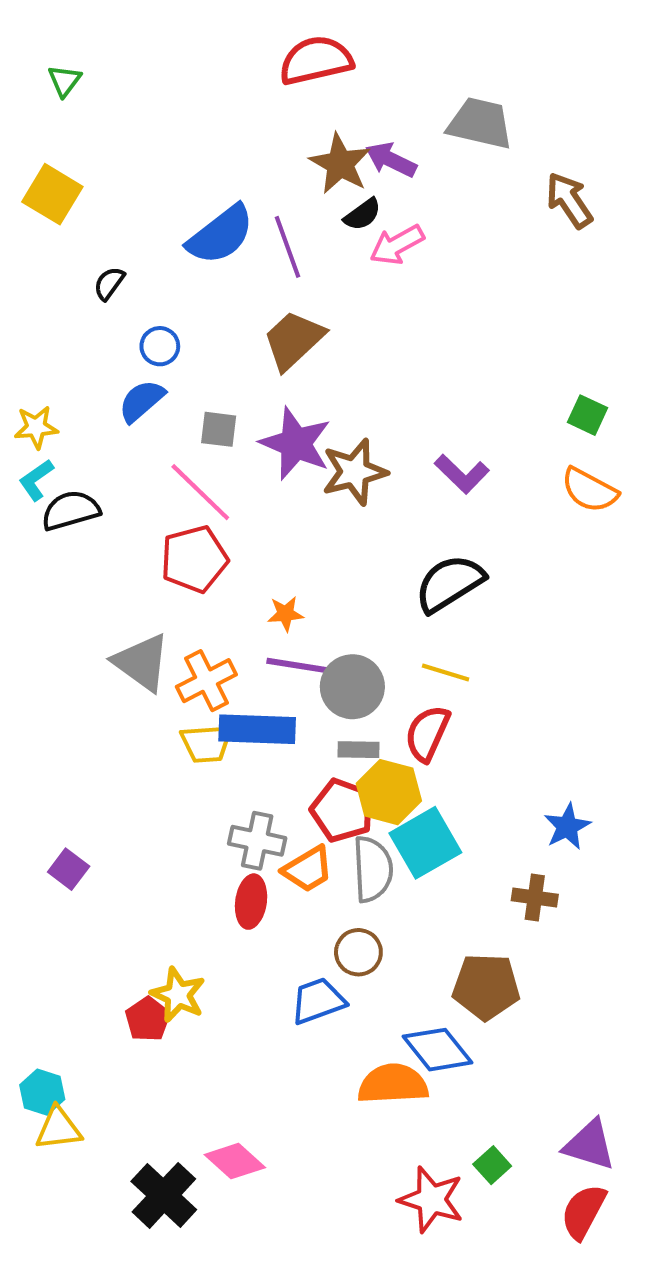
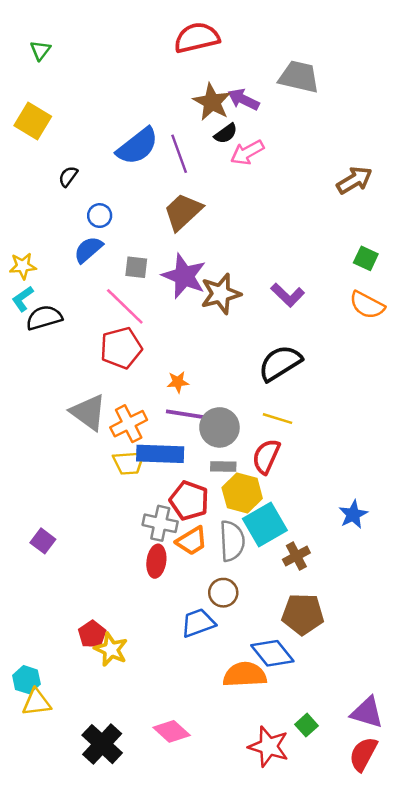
brown arrow: (569, 200) -> (354, 180), moved, turned 93
red pentagon: (342, 810) -> (189, 501), moved
brown cross: (535, 898) -> (296, 556), moved, turned -36
yellow star: (178, 995) -> (111, 649), moved
pink diamond: (235, 1161) -> (172, 731), moved

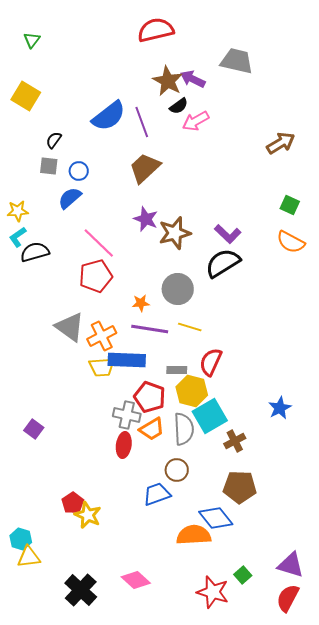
gray square: (136, 267) -> (49, 166), moved
purple star: (184, 276) -> (146, 219), size x0.7
black semicircle: (280, 363) -> (223, 263), moved
yellow line: (277, 419) -> (190, 327), moved
gray circle: (219, 427) -> (178, 289), moved

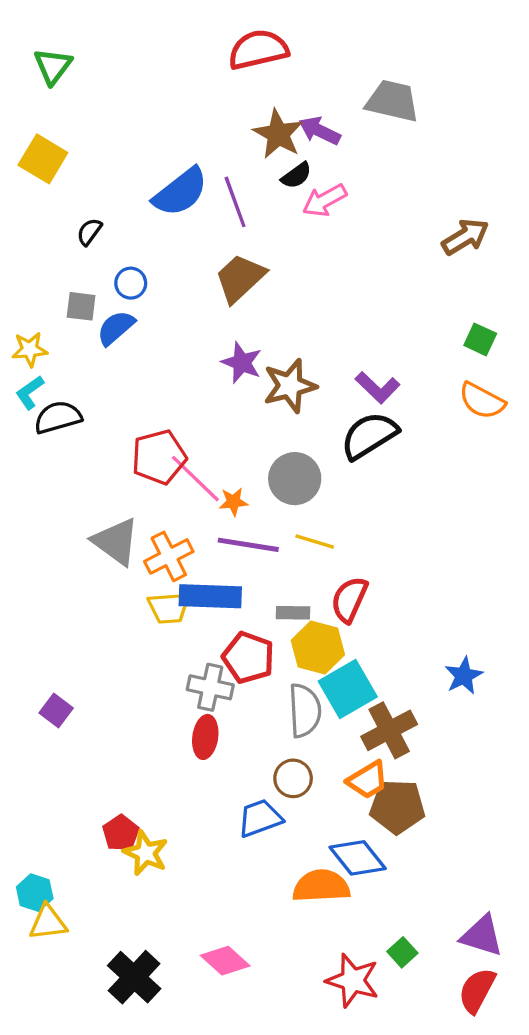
green triangle: (32, 40) -> (53, 66), size x1.4
gray square: (49, 166) -> (81, 306), moved
pink line: (99, 243) -> (195, 479), moved
orange trapezoid: (152, 429) -> (368, 780), moved
brown cross: (235, 441) -> (389, 730), size x1.5

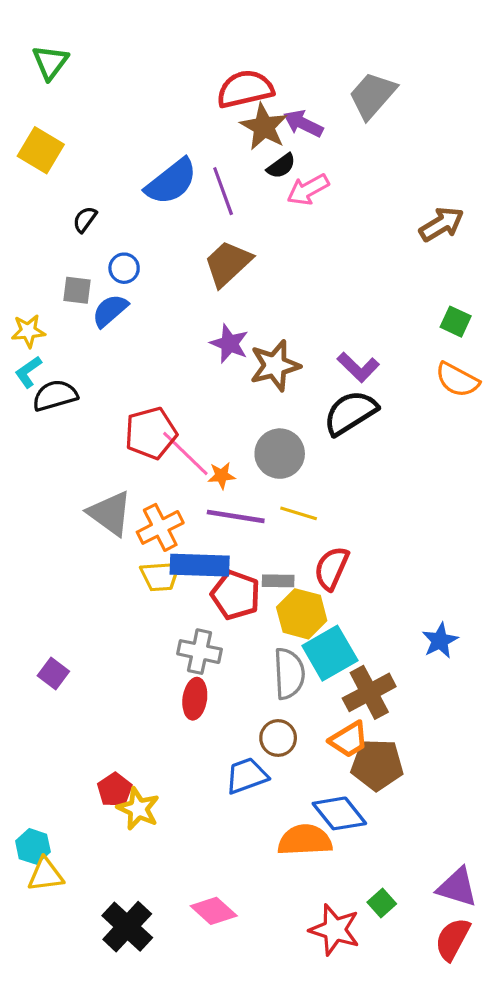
red semicircle: (258, 50) -> (245, 89), moved
gray trapezoid: (392, 101) -> (372, 95), turned -62
red pentagon: (248, 657) -> (236, 595), moved

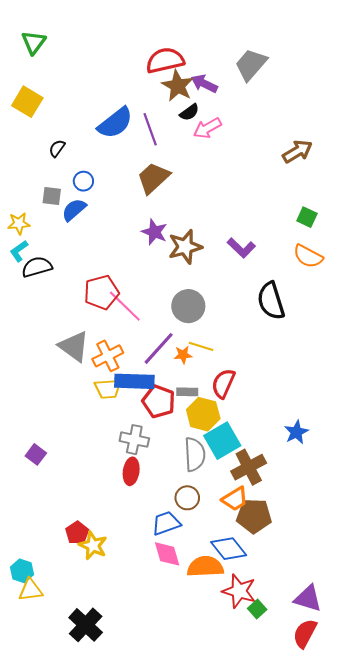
black semicircle: (350, 413) -> (271, 301), moved, turned -75
orange star: (222, 476) -> (183, 355), moved
purple line: (236, 516) -> (159, 348), turned -57
pink diamond: (214, 911) -> (167, 554), moved, turned 32
red star: (335, 930) -> (239, 591), moved

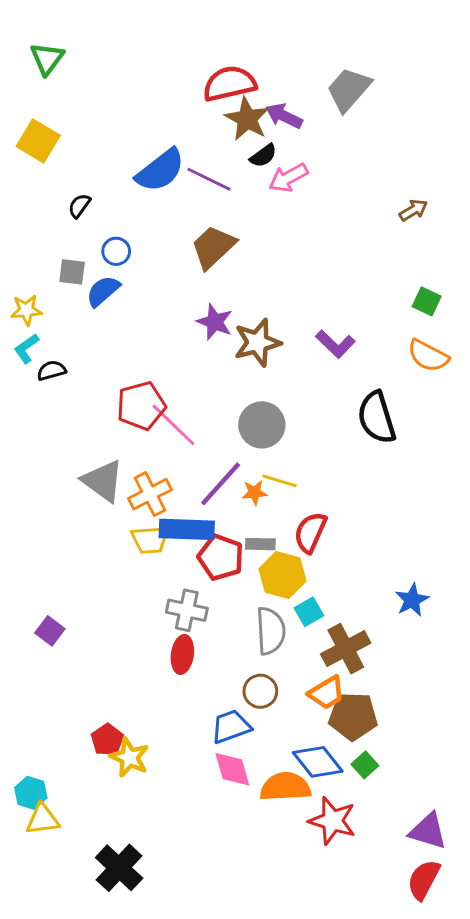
purple line: (150, 129) -> (209, 179), turned -44
brown arrow: (297, 151) -> (413, 210), size x0.7
black semicircle: (37, 267) -> (51, 370), size x0.7
cyan square: (222, 441) -> (309, 612), size x0.6
green square: (257, 609) -> (365, 765), moved

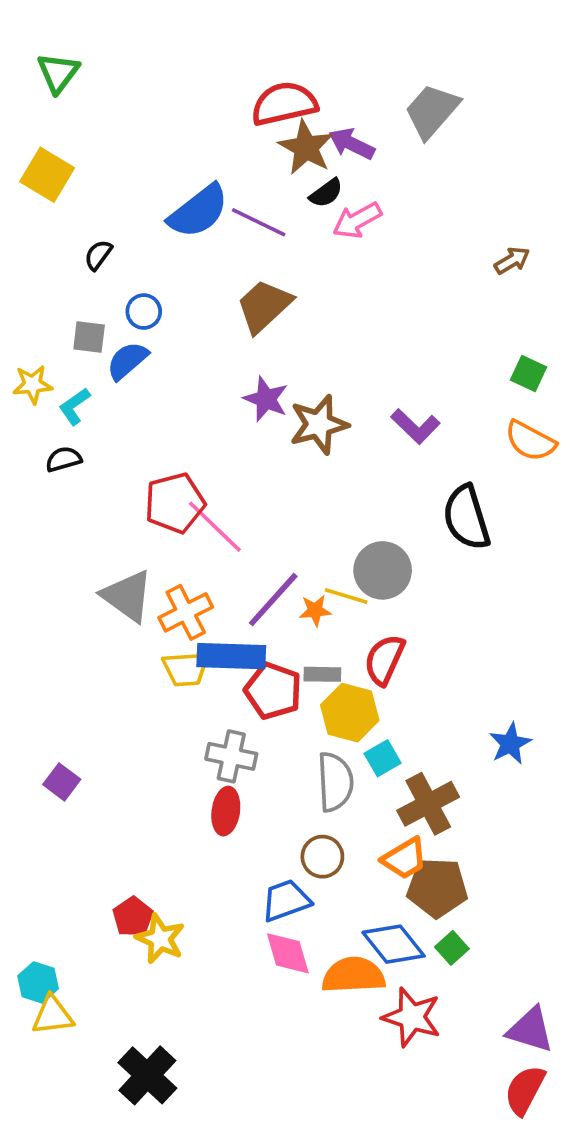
cyan L-shape: (26, 348) -> (74, 406), moved
gray circle: (262, 425) -> (383, 570), moved

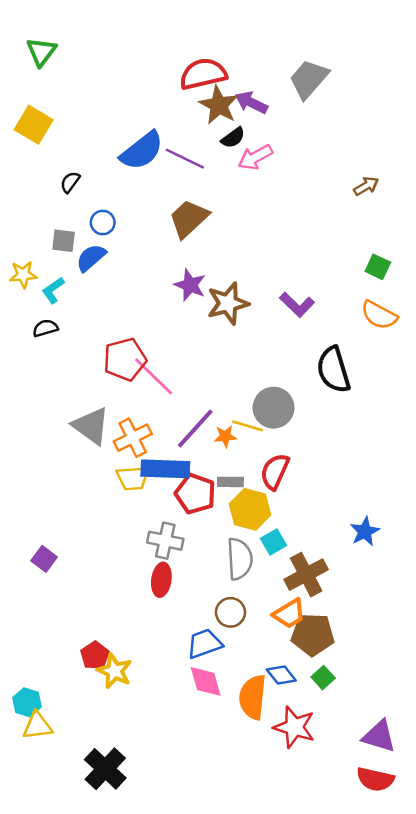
blue diamond: (394, 944) -> (281, 675), size x0.7
orange semicircle: (353, 975) -> (253, 697), turned -81
red semicircle: (525, 1090) -> (375, 779), turned -105

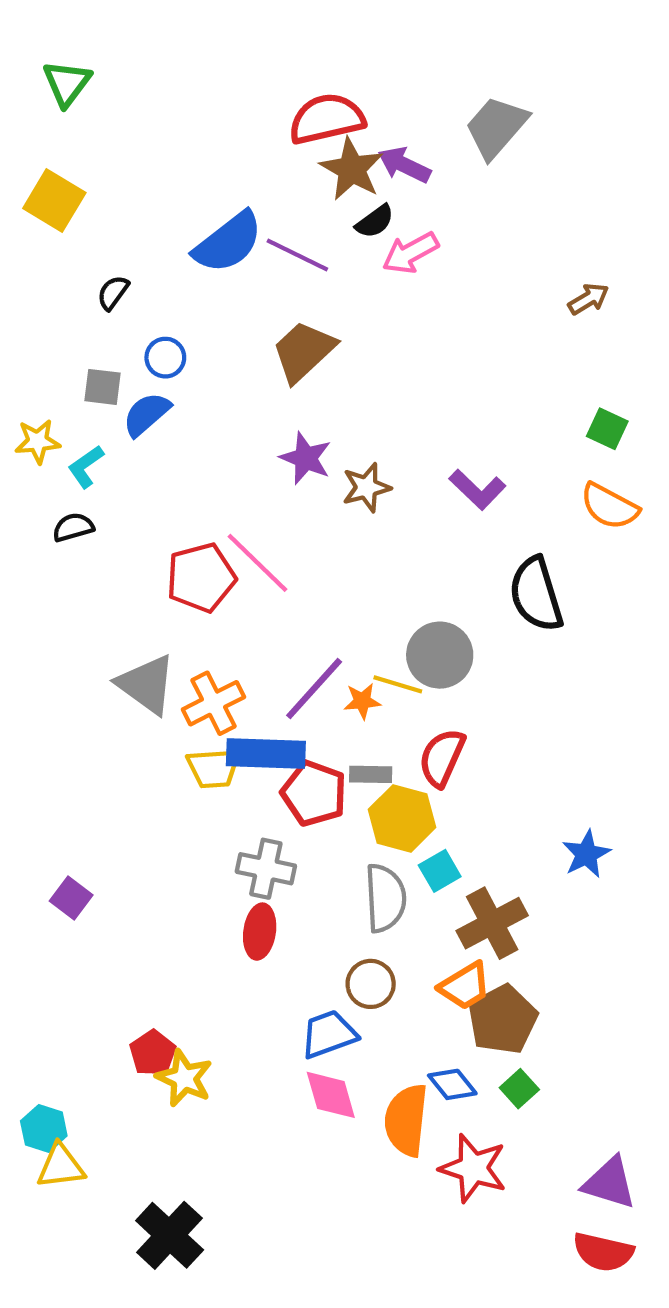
brown star: (228, 303) -> (366, 487), size x0.7
pink line: (154, 376) -> (257, 563), moved
brown pentagon: (313, 635) -> (503, 1020), turned -30

